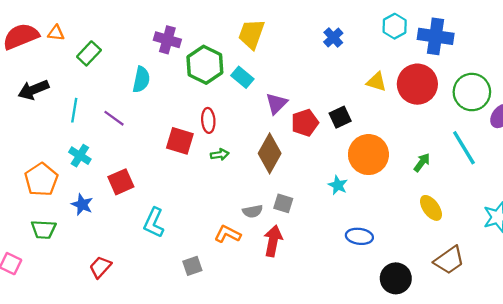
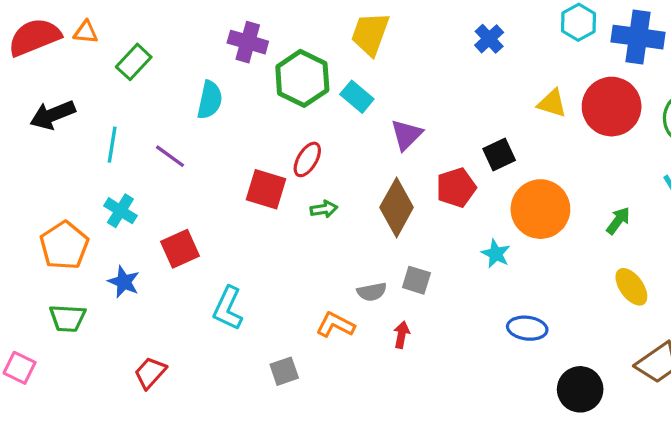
red ellipse: (208, 120) -> (307, 159), turned 35
red pentagon: (305, 123) -> (456, 188), moved
red arrow: (273, 241) -> (402, 335), size x0.6

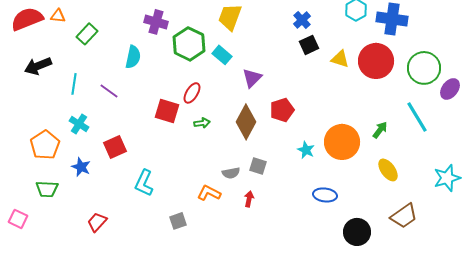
black square: (499, 155) -> (309, 45), moved
orange circle: (540, 209) -> (342, 142), moved

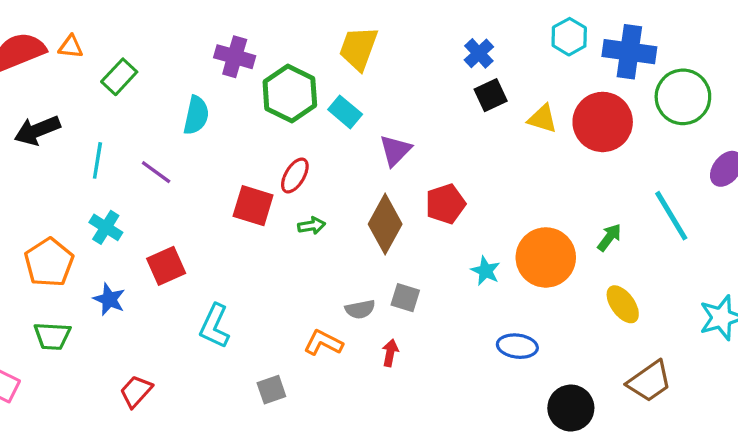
green circle: (424, 68) -> (683, 97), moved

